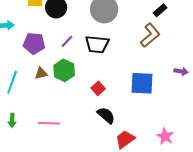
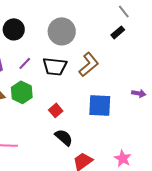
brown L-shape: (150, 35) -> (89, 64), moved

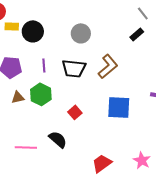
gray circle: (62, 31) -> (81, 33), size x0.7
purple line: (25, 63) -> (44, 65), turned -48
black semicircle: (64, 137) -> (58, 139), moved

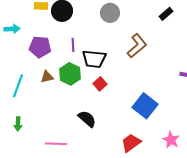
black trapezoid: (74, 68) -> (94, 59), moved
blue square: (119, 107) -> (145, 106), moved, turned 35
red square: (75, 112) -> (100, 84), moved
pink line: (26, 147) -> (56, 144), moved

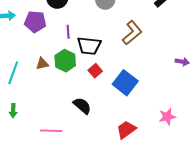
purple pentagon: (40, 47) -> (35, 22), moved
blue square: (145, 106) -> (125, 83), moved
pink star: (171, 140) -> (167, 117), moved, turned 30

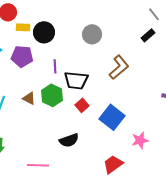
brown triangle: (42, 64) -> (29, 98), turned 40
black semicircle: (82, 106) -> (69, 140), turned 120
pink star: (167, 117) -> (140, 140), moved

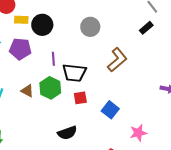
red square: (82, 105) -> (80, 98), turned 32
blue square: (112, 117) -> (110, 110), size x0.7

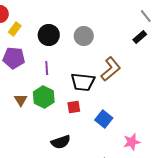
yellow rectangle: (21, 20) -> (15, 29), turned -56
black circle: (42, 25) -> (49, 35), moved
black trapezoid: (74, 73) -> (83, 82), moved
brown triangle: (27, 91) -> (21, 100), turned 32

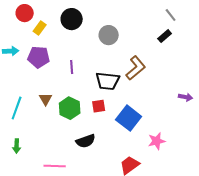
black circle: (49, 35) -> (72, 19), moved
green hexagon: (44, 97) -> (70, 108), moved
blue square: (104, 119) -> (129, 118), size x1.4

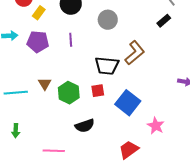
purple line: (72, 67) -> (71, 40), moved
cyan line: (17, 108) -> (16, 93), turned 65
pink star: (157, 141) -> (156, 126), turned -30

